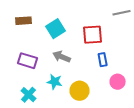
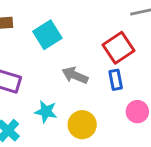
red square: (93, 35) -> (118, 48), moved, turned -30
gray arrow: (62, 57) -> (75, 75), moved

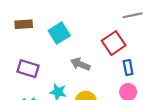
blue rectangle: (116, 80) -> (128, 68), moved

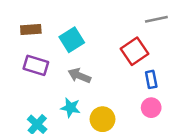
gray arrow: (80, 64) -> (79, 76), moved
purple rectangle: (28, 69) -> (36, 65), moved

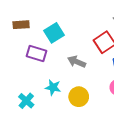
purple rectangle: (36, 65) -> (37, 53), moved
gray arrow: (79, 76) -> (77, 62), moved

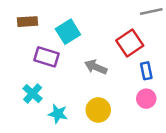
cyan star: (53, 87) -> (58, 114), moved
cyan cross: (26, 101) -> (33, 94), moved

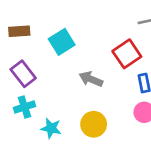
purple rectangle: (46, 57) -> (23, 74), moved, turned 35
cyan cross: (33, 94) -> (25, 107), turned 30

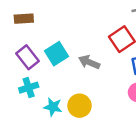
cyan square: (62, 42) -> (56, 54), moved
yellow circle: (94, 124) -> (79, 106), moved

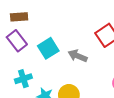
purple rectangle: (27, 57) -> (17, 41), moved

